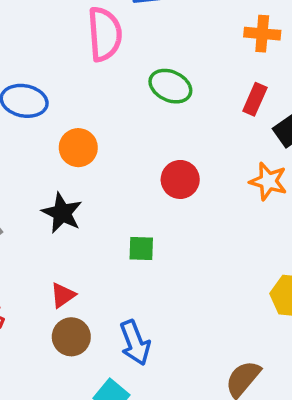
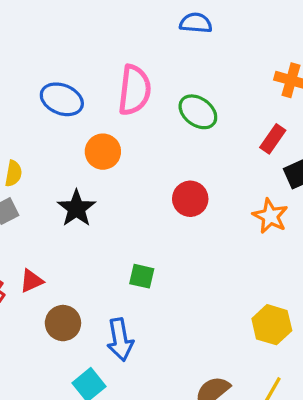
pink semicircle: (105, 34) -> (134, 90), moved
green square: (141, 248) -> (142, 276), moved
red triangle: (63, 295) -> (31, 281), moved

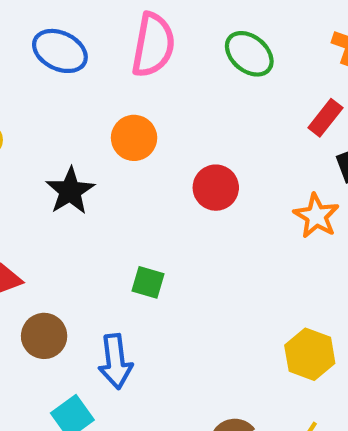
green ellipse: (198, 112) -> (249, 54), moved
orange circle: (103, 152) -> (134, 138), moved

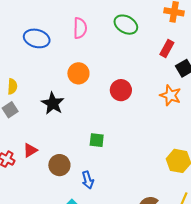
pink semicircle: (153, 45) -> (80, 28), size x0.7
brown circle: (44, 336) -> (59, 165), moved
blue arrow: (115, 362) -> (88, 180), size x0.7

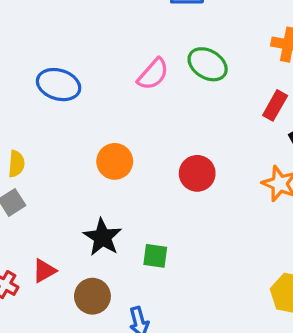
pink semicircle: (80, 28) -> (153, 74), moved, turned 40
orange circle: (78, 73) -> (115, 161), moved
black star: (53, 103) -> (102, 237), moved

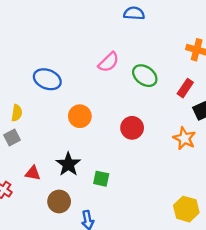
green ellipse: (208, 64) -> (145, 76), moved
blue ellipse: (59, 85) -> (47, 79), moved
red triangle: (44, 271) -> (33, 173), moved, turned 35

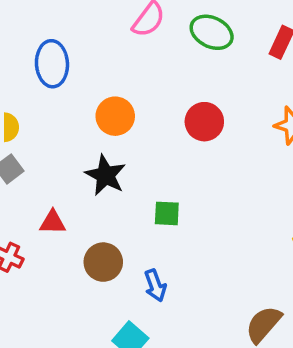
blue ellipse: (47, 79) -> (52, 64), turned 75
black star: (68, 164) -> (105, 175), moved

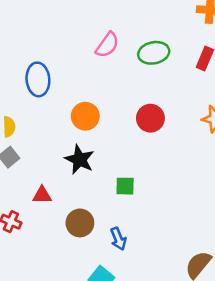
green ellipse: (212, 32) -> (154, 53), turned -36

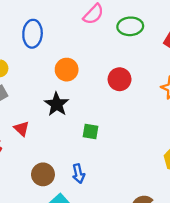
red triangle: (42, 195) -> (22, 129), turned 35
brown circle: (80, 223) -> (43, 174), moved

